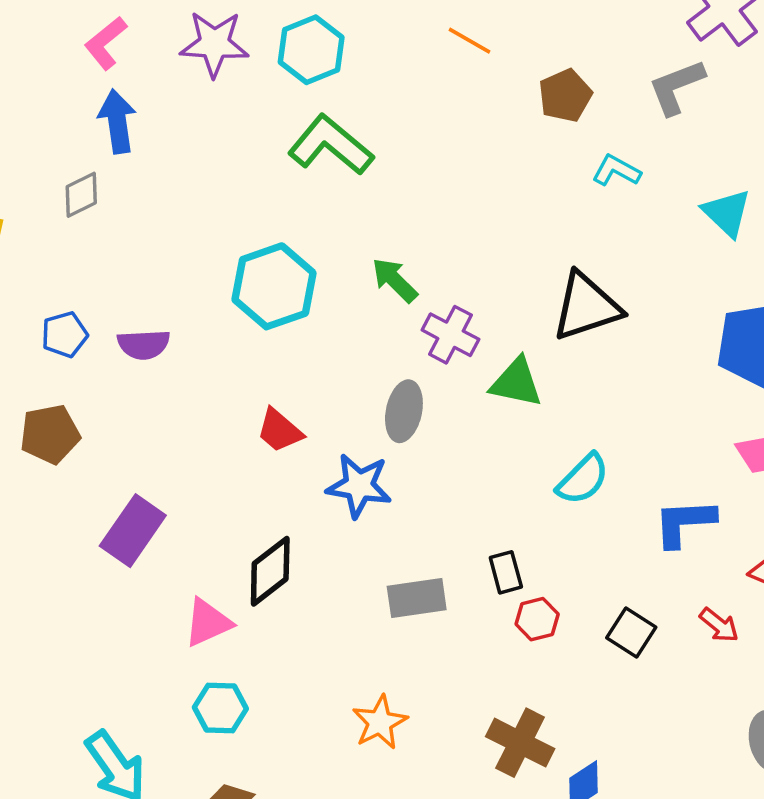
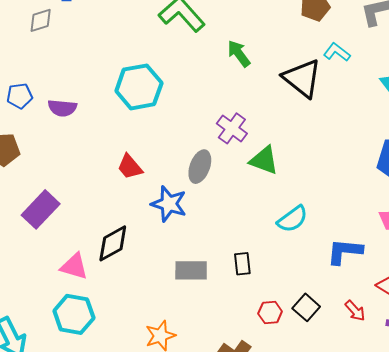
green arrow: (395, 280) -> (239, 54), moved
black triangle: (586, 307) -> (302, 78), moved, turned 48
red hexagon: (537, 619) -> (270, 312), moved
pink triangle: (208, 623) -> (74, 266), turned 32
cyan hexagon: (220, 708) -> (74, 314), size x1.4

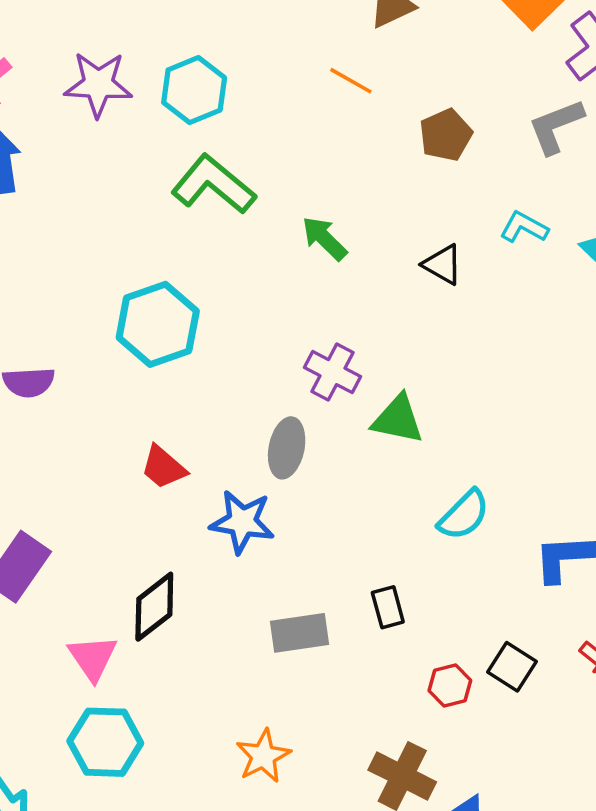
cyan L-shape: (337, 52) -> (524, 227), moved
black triangle: (302, 78) -> (443, 265), size x0.6
pink triangle: (74, 266) -> (93, 658), turned 48

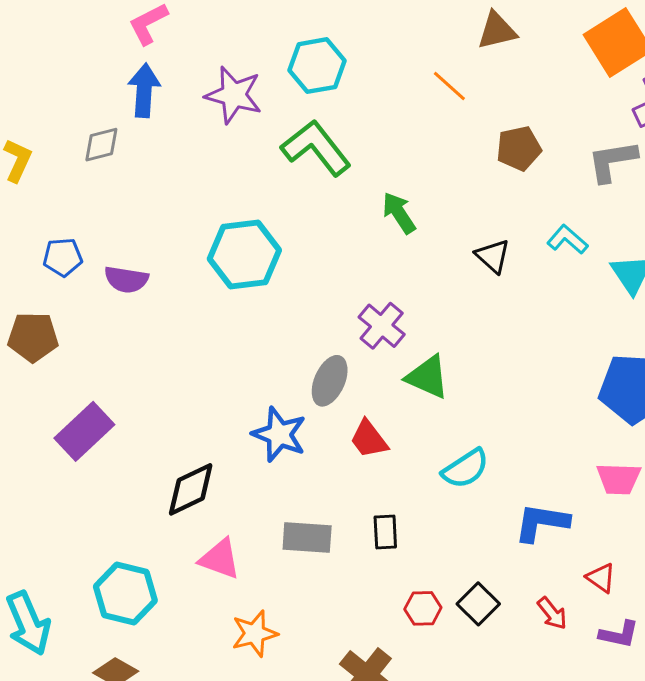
purple star: (98, 84) -> (234, 95), moved
red trapezoid: (163, 467) -> (369, 439), moved
pink triangle: (93, 658) -> (220, 559), moved, turned -48

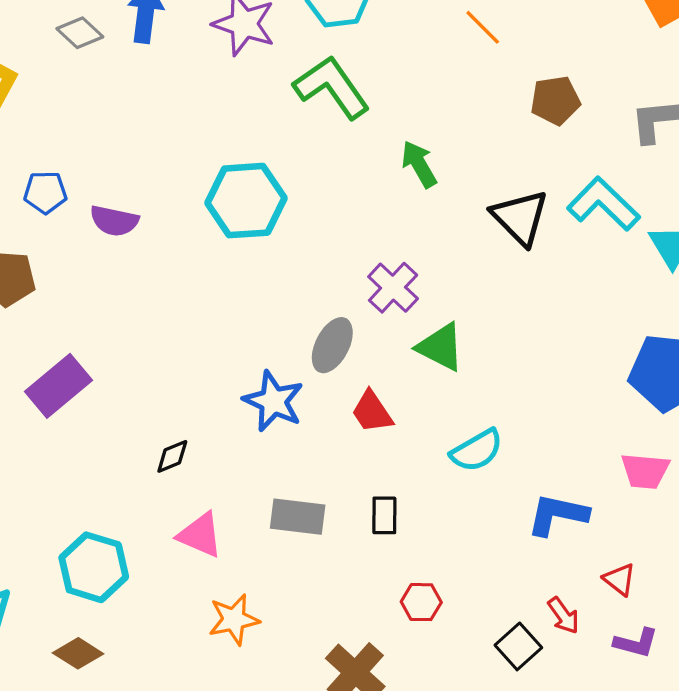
gray diamond: (101, 145) -> (80, 33), moved, turned 54
cyan L-shape: (567, 240) -> (603, 204), size x1.6
black triangle: (493, 256) -> (520, 218), size x1.5
black diamond: (191, 489) -> (172, 456), size x0.6
black square: (478, 604) -> (518, 646), moved

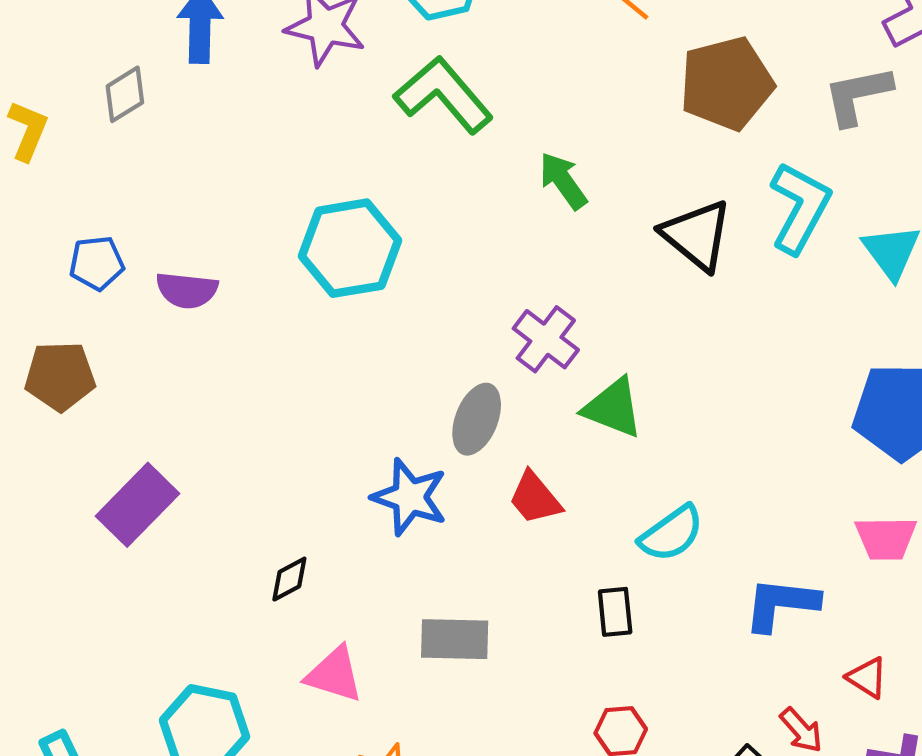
gray diamond: (80, 33) -> (125, 94), moved, turned -69
brown pentagon: (555, 100) -> (726, 83), size x1.5
cyan L-shape: (603, 204) -> (800, 208), turned 80
black rectangle: (384, 515) -> (615, 612), moved

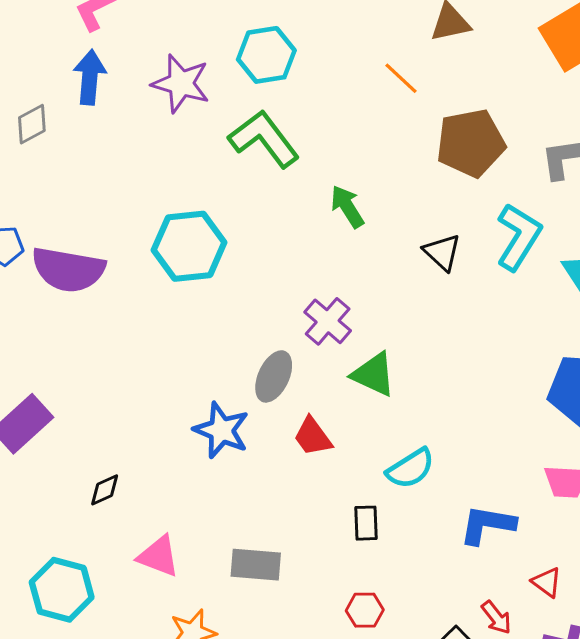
black triangle: (697, 235) -> (442, 252), size x0.7
purple semicircle: (187, 290) -> (68, 270), size x1.6
black diamond: (289, 579) -> (105, 490), moved
gray rectangle: (455, 639) -> (256, 565), moved

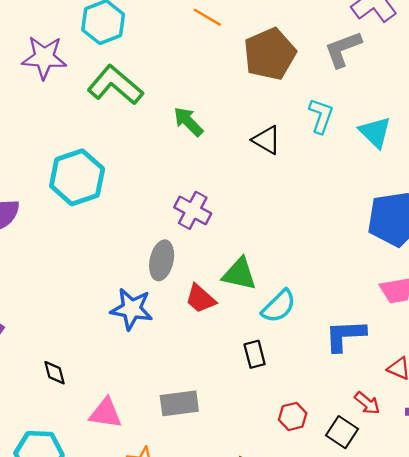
cyan L-shape: (519, 237) -> (321, 116), size x0.7
green triangle: (374, 374) -> (239, 274), moved
black diamond: (105, 490) -> (54, 373), turned -68
red hexagon: (365, 610) -> (293, 416), moved

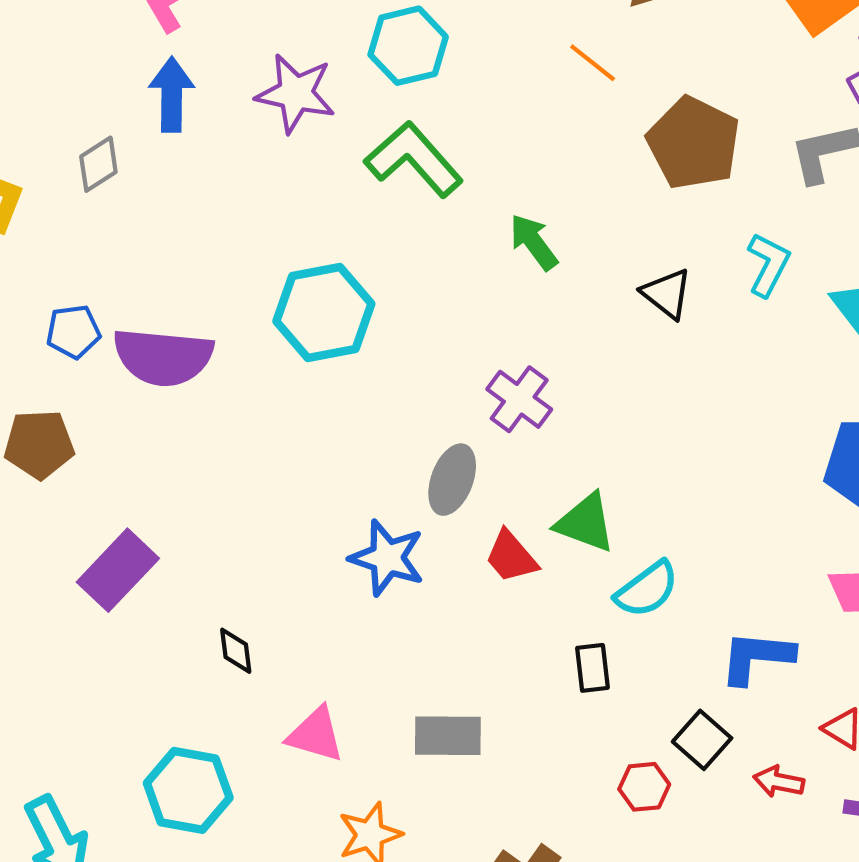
brown pentagon: (270, 54) -> (694, 143), turned -30
red arrow: (367, 403) -> (779, 782), turned 144
black square: (342, 432) -> (702, 740), moved

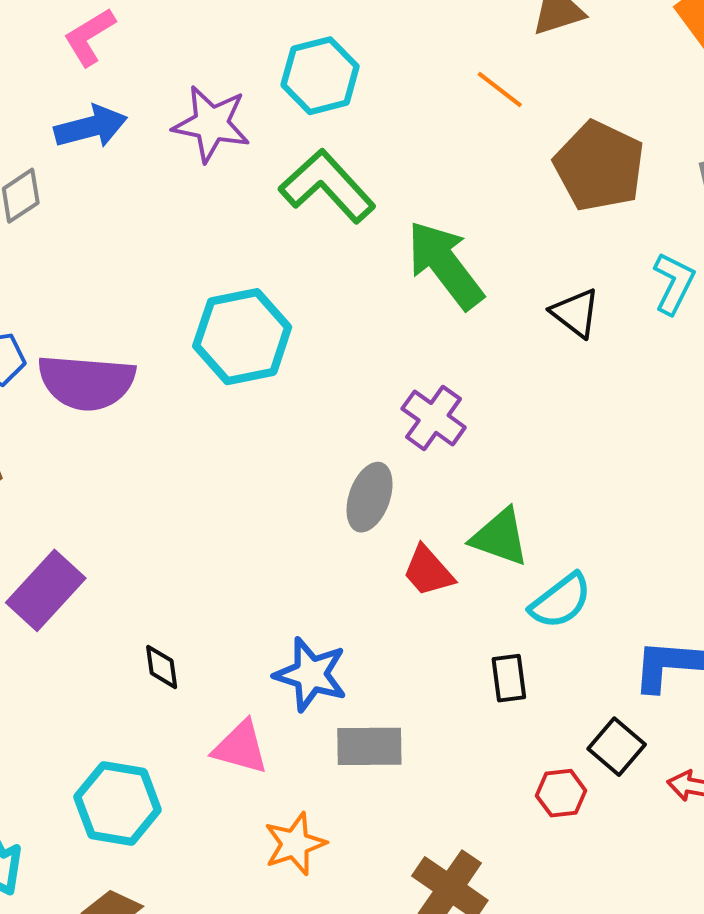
blue arrow: (172, 95) -> (91, 127), turned 76
green arrow: (534, 242) -> (445, 265), size x1.6
blue star: (387, 558) -> (311, 674), moved

